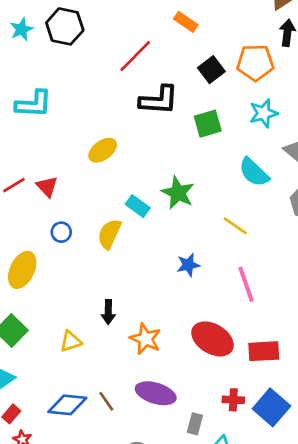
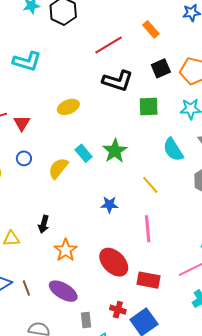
gray rectangle: (195, 424) -> (86, 320), turned -35

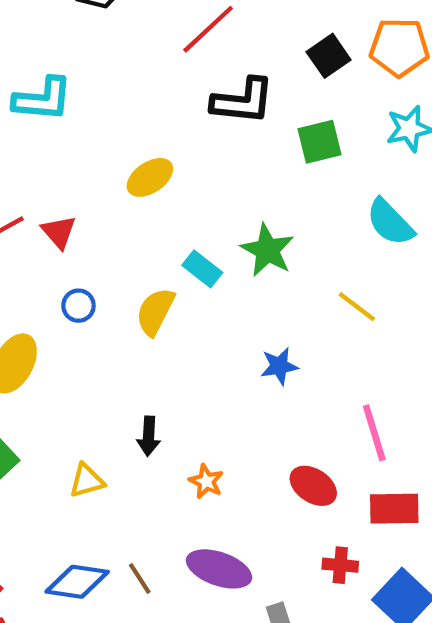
pink line: (148, 229) -> (374, 433), moved
orange star: (66, 250) -> (206, 481), size x0.7
red ellipse: (114, 262) -> (313, 486), size x0.7
red cross: (118, 310) -> (340, 565), moved

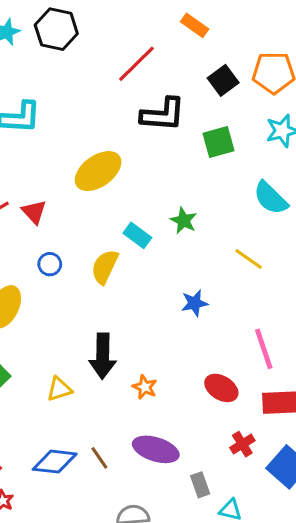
yellow ellipse: (150, 177) -> (98, 171), size x1.4
green star: (267, 250) -> (184, 221), size x0.7
black arrow: (149, 436) -> (103, 356), size x1.6
red cross: (340, 565) -> (242, 444), turned -35

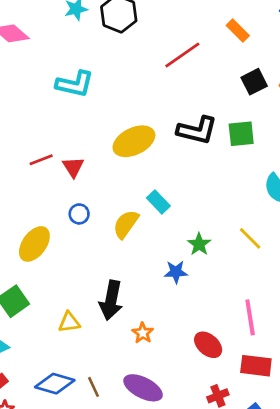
black L-shape: (163, 114) -> (197, 130), moved
green star: (184, 221) -> (199, 244), moved
blue star: (194, 303) -> (176, 272), moved

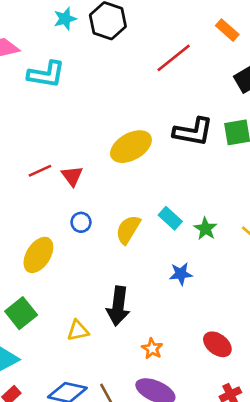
cyan L-shape: (75, 84) -> (46, 74), moved
cyan rectangle: (158, 202) -> (170, 218), moved
green star: (199, 244) -> (205, 229), moved
orange star: (143, 333) -> (152, 349), moved

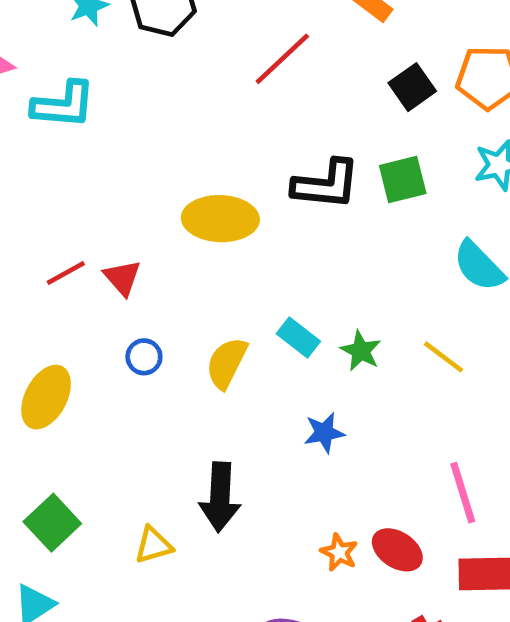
yellow ellipse: (131, 147) -> (220, 219), turned 36
yellow ellipse: (38, 255) -> (46, 397), moved
orange star: (152, 349) -> (339, 552), moved

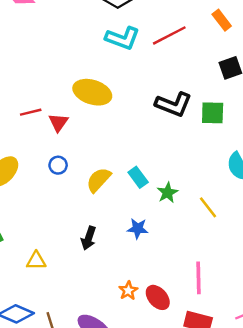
cyan L-shape: (63, 105) -> (122, 38), moved
yellow ellipse: (220, 219) -> (92, 92), moved
black arrow: (220, 497) -> (89, 238), moved, size x0.7

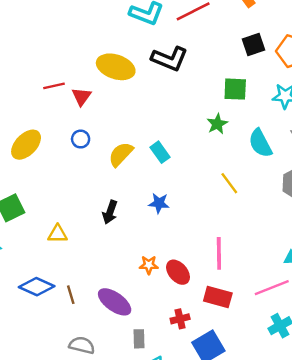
black L-shape: (173, 104) -> (169, 59), moved
green star: (167, 193) -> (217, 124), moved
orange star: (128, 291) -> (149, 265), turned 30

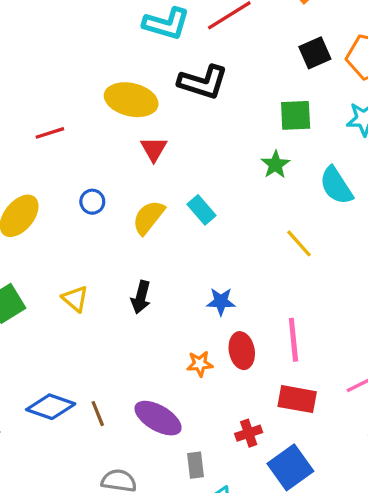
red triangle: (82, 97) -> (154, 149), moved
blue star: (159, 203) -> (221, 301), moved
yellow triangle: (58, 234) -> (75, 299), moved, turned 45
red ellipse: (178, 272) -> (242, 351), moved, turned 35

